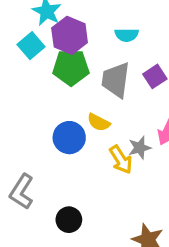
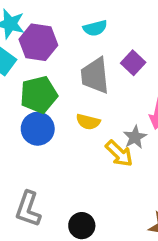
green pentagon: (71, 67) -> (39, 95), moved
blue circle: (69, 138) -> (38, 129), moved

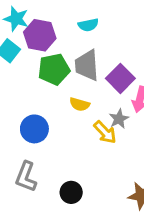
purple square: (133, 63) -> (120, 78), moved, size x1.4
green pentagon: (39, 95) -> (54, 69), moved
blue circle: (38, 129) -> (34, 129), moved

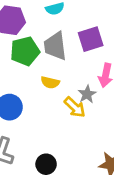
purple square: (120, 78) -> (91, 39), moved, turned 30

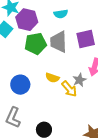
yellow semicircle: (50, 82) -> (52, 78), moved

